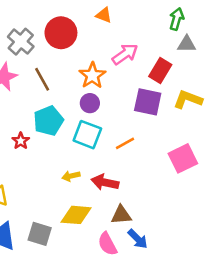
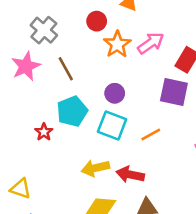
red circle: (61, 33) -> (97, 21), moved, size x0.6
orange star: (92, 75) -> (117, 44), moved
yellow arrow: (71, 176) -> (95, 168), size x1.5

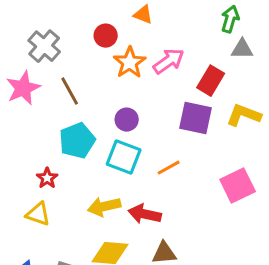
red star: (44, 132) -> (47, 178), moved
yellow triangle: (21, 189) -> (38, 214), moved

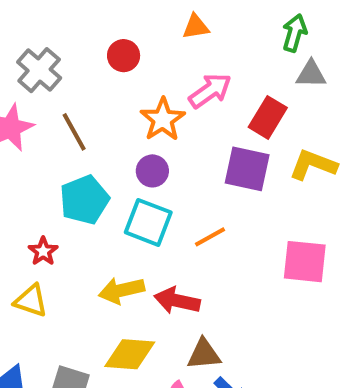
orange triangle: (143, 15) -> (196, 27), moved, turned -30
orange star: (130, 63) -> (163, 119), moved
pink square: (238, 186) -> (305, 262), turned 32

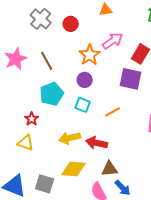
gray cross: (39, 70) -> (41, 19), moved
cyan square: (148, 222) -> (83, 105), size x0.7

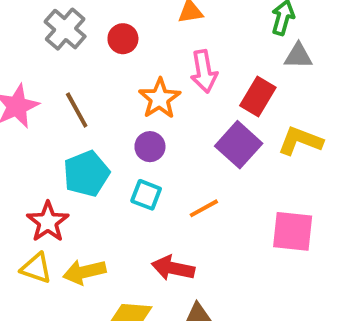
pink arrow: (113, 41) -> (204, 71), turned 115
purple square: (131, 79) -> (239, 145), turned 30
red star: (32, 119) -> (48, 222), size x1.5
yellow arrow: (70, 138) -> (84, 272), moved

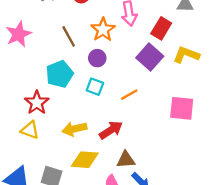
brown line: (77, 110) -> (69, 36), moved
red arrow: (173, 268) -> (111, 130), turned 135
yellow arrow: (84, 272) -> (74, 129), moved

